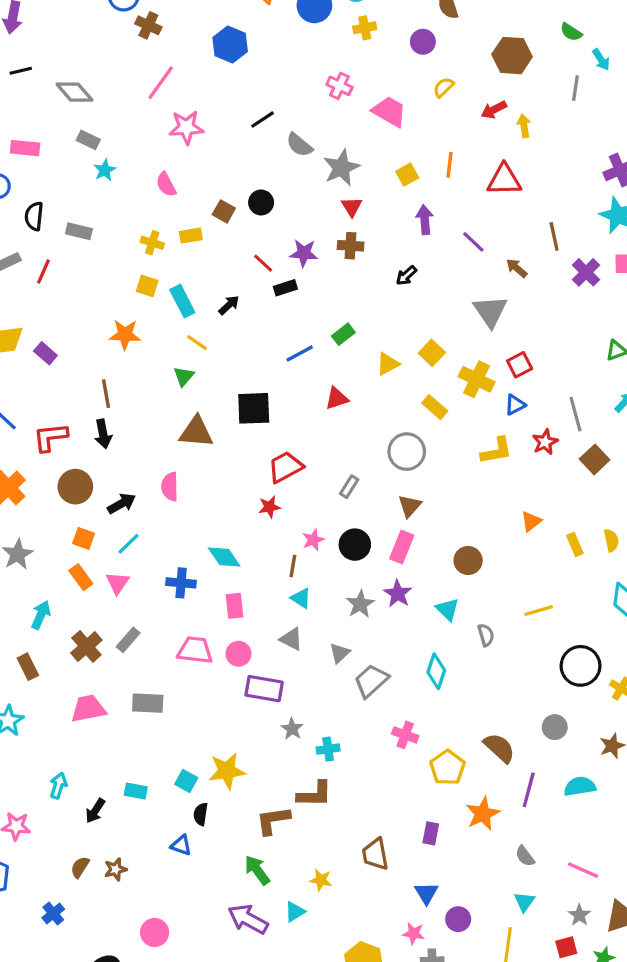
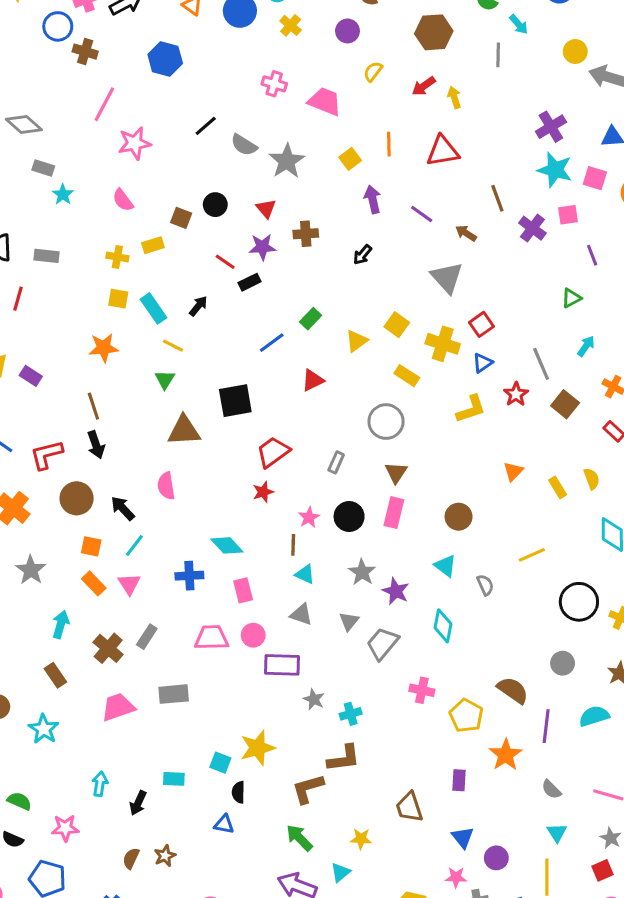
yellow cross: (365, 28) -> (291, 25), turned -30
red triangle: (352, 207) -> (266, 208), moved
black arrow: (122, 504) -> (123, 508), turned -96
purple star: (398, 594) -> (396, 591), moved

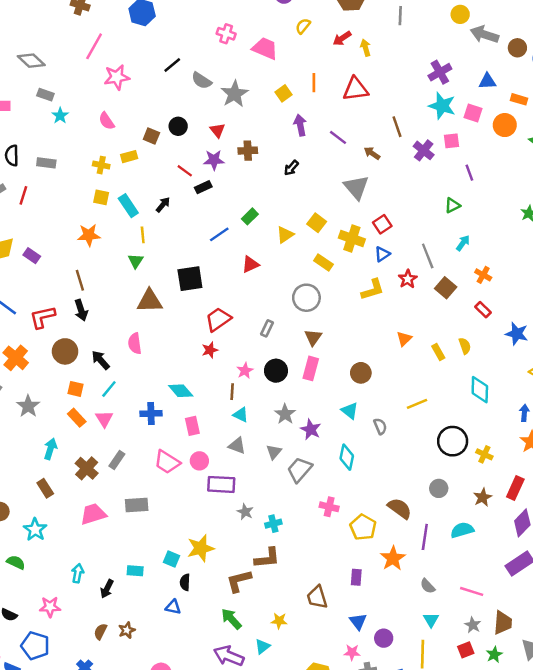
yellow line: (173, 346) -> (143, 235), turned 56
pink trapezoid: (212, 638) -> (167, 462), turned -148
green semicircle: (19, 801) -> (16, 562), moved

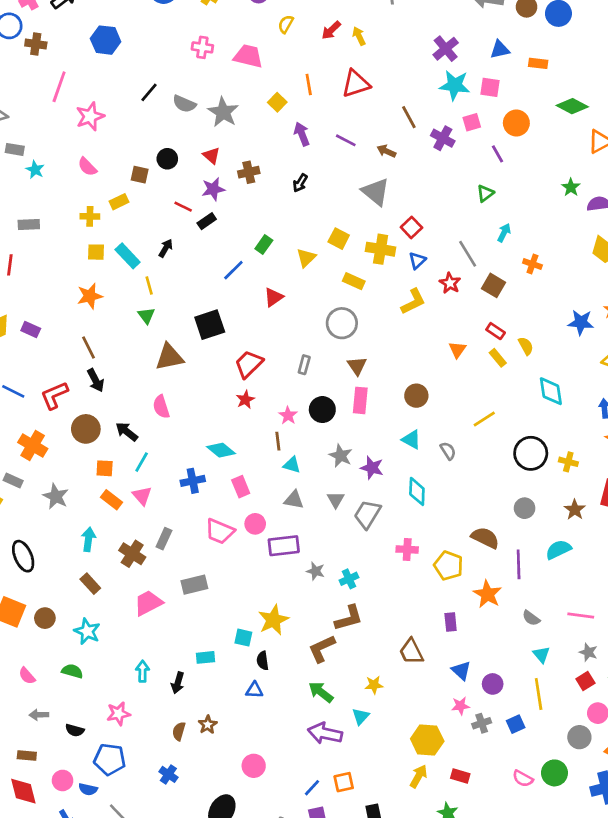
orange circle: (505, 125) -> (516, 123), moved
red rectangle: (483, 310) -> (496, 331), moved

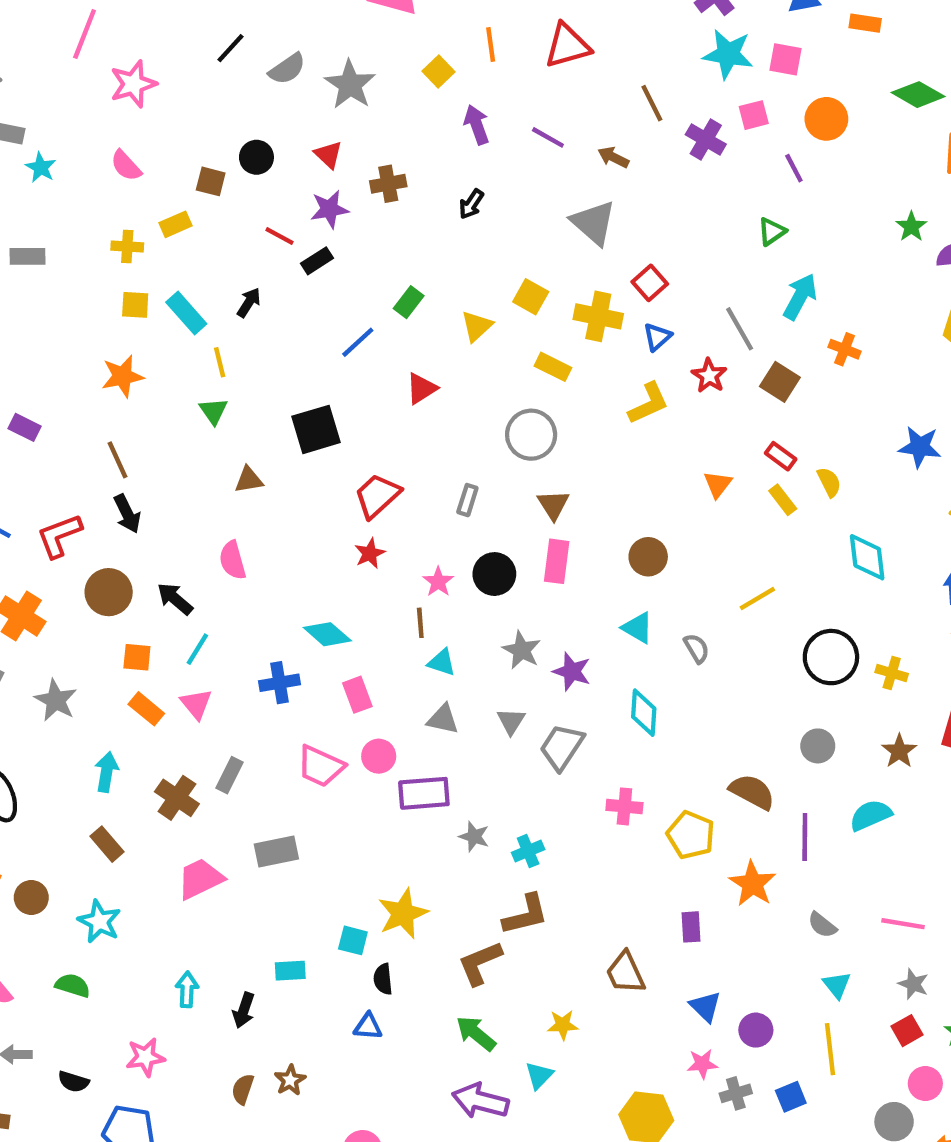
gray semicircle: (184, 104) -> (287, 69), turned -60
cyan arrow: (504, 233) -> (800, 297), size x1.5
brown triangle: (169, 357) -> (249, 480), size x0.6

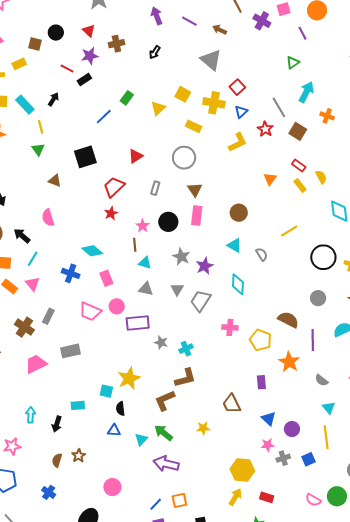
red triangle: (421, 388) -> (136, 156), moved
brown triangle: (249, 480) -> (55, 181), turned 32
purple star: (572, 672) -> (205, 266), turned 30
blue cross: (280, 683) -> (71, 273), turned 30
cyan triangle: (539, 1075) -> (141, 439), moved

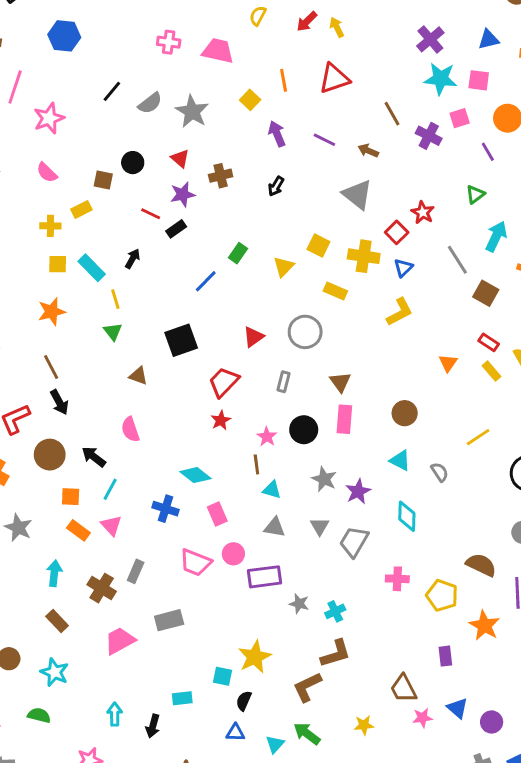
red star: (265, 129) -> (423, 212), moved
gray circle: (184, 158) -> (305, 332), moved
black semicircle: (120, 409) -> (244, 701), turned 32
pink star: (268, 445) -> (422, 718), moved

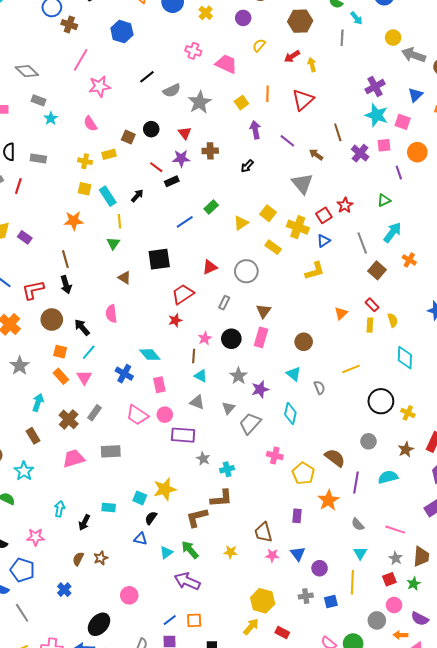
blue triangle: (489, 39) -> (415, 95), turned -42
red triangle: (334, 79) -> (303, 100), turned -35
yellow rectangle: (492, 371) -> (370, 325), turned 32

